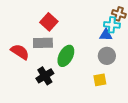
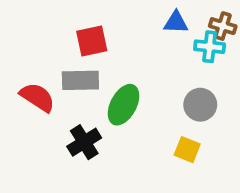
red square: (49, 22) -> (92, 41), turned 36
blue triangle: (106, 35) -> (176, 22), moved
yellow square: (100, 80) -> (187, 150), turned 32

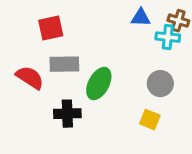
red square: (92, 41) -> (51, 28), moved
black cross: (84, 142) -> (67, 114), turned 30

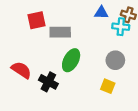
gray rectangle: (64, 64) -> (60, 32), moved
red semicircle: (30, 78) -> (21, 70), moved
black cross: (67, 114) -> (48, 82), turned 30

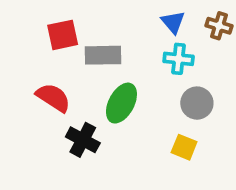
blue triangle: (101, 13) -> (173, 22), turned 48
cyan cross: (121, 27) -> (179, 59), moved
red semicircle: (21, 70) -> (53, 98), moved

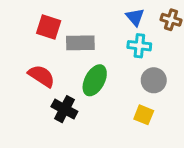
red square: (63, 35) -> (49, 27), turned 30

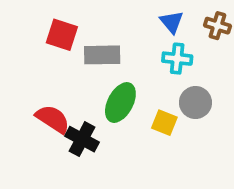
red semicircle: (41, 76) -> (53, 119), moved
yellow square: (144, 115) -> (164, 123), moved

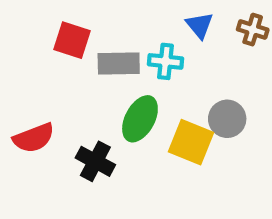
cyan cross: (177, 59) -> (166, 61), moved
red semicircle: (53, 119) -> (34, 138), moved, turned 126
yellow square: (164, 123) -> (191, 142), size x1.5

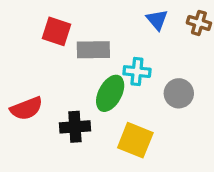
cyan cross: (166, 61) -> (137, 72), moved
yellow square: (191, 142) -> (135, 140), moved
black cross: (95, 161) -> (75, 127), turned -32

